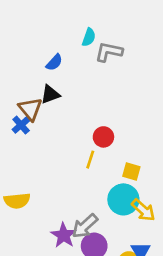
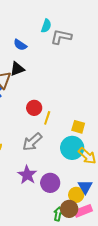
blue semicircle: (54, 62) -> (20, 45), turned 80
red circle: (103, 137) -> (34, 108), moved
gray arrow: (85, 226) -> (32, 142), moved

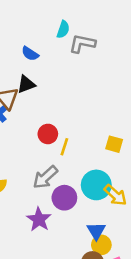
yellow square: (78, 127) -> (114, 144), moved
purple circle: (50, 183) -> (64, 198), moved
blue triangle: (85, 187) -> (96, 231), moved

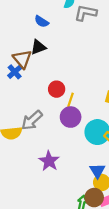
gray arrow: (45, 177) -> (32, 120), moved
purple circle: (64, 198) -> (71, 117), moved

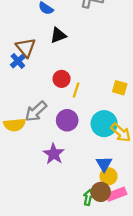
black triangle: (38, 47) -> (58, 35), moved
purple circle: (71, 117) -> (67, 120), moved

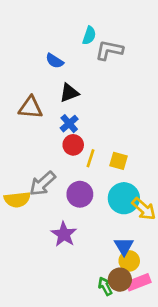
brown triangle: (26, 48) -> (30, 108), turned -45
blue cross: (18, 61) -> (69, 124), moved
yellow square: (120, 88) -> (119, 161), moved
green arrow: (88, 197) -> (105, 286), turned -40

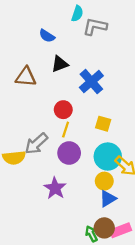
blue cross: (69, 124) -> (91, 82), moved, size x1.5
yellow line: (91, 158) -> (66, 130), moved
blue triangle: (124, 246) -> (108, 199), turned 30
yellow circle: (129, 261) -> (104, 181), moved

